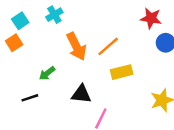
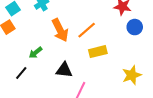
black line: (30, 98) -> (21, 73), turned -32

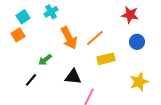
blue circle: (135, 27) -> (137, 42), moved

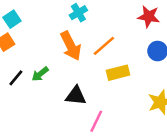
cyan cross: (51, 12) -> (78, 13), moved
black line: (31, 80) -> (16, 78), moved

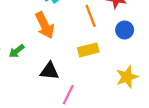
orange line: (104, 46) -> (91, 16), moved, turned -70

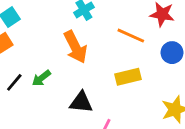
orange line: (91, 16) -> (131, 36), turned -45

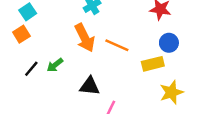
orange line: (131, 36) -> (117, 45), moved
yellow rectangle: (128, 77) -> (153, 64), moved

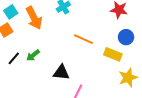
orange arrow: (85, 38) -> (34, 18), moved
yellow rectangle: (153, 64) -> (113, 54), turned 36

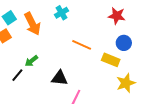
black line: (14, 58) -> (17, 75), moved

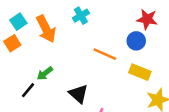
blue circle: (124, 43) -> (136, 41), moved
black triangle: (60, 78) -> (78, 94), turned 36

